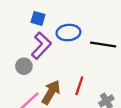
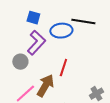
black line: (103, 44) -> (83, 22), moved
red line: (79, 86) -> (63, 68), moved

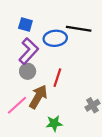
gray circle: (20, 62) -> (28, 71), moved

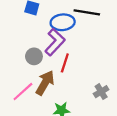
purple L-shape: (29, 51) -> (55, 42), moved

